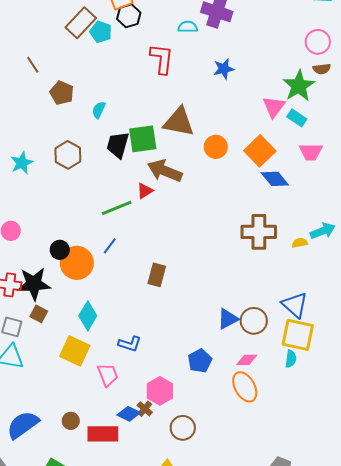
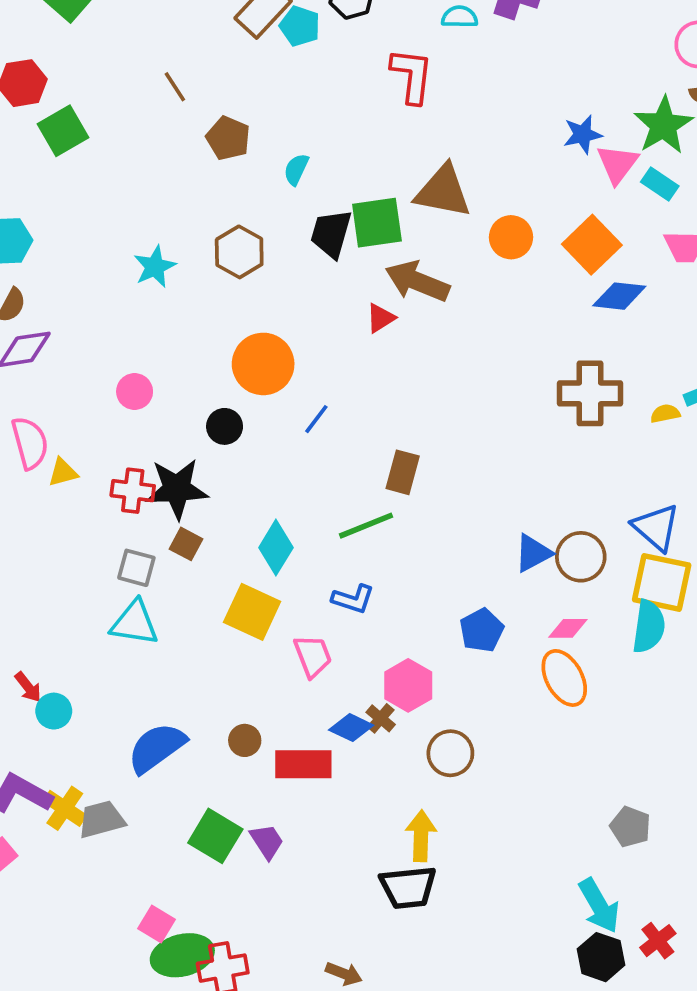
blue star: (224, 69) -> (583, 134), moved
blue diamond: (275, 179) -> (619, 296), turned -44
green line: (117, 208) -> (366, 526), moved
orange circle: (77, 263) -> (263, 364), moved
cyan semicircle: (291, 359) -> (649, 627), size x1.6

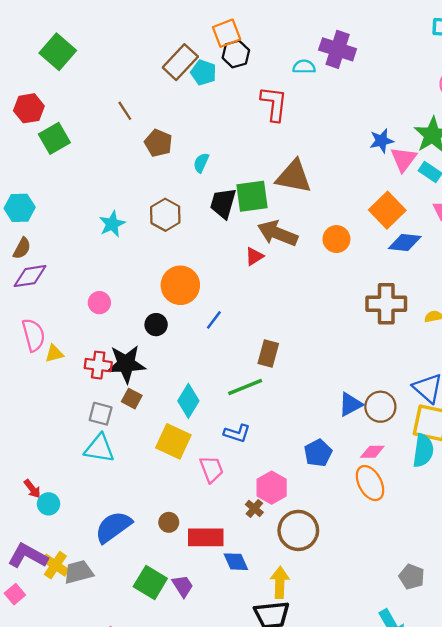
orange circle: (511, 237) -> (336, 239), moved
blue diamond: (351, 728) -> (236, 562), moved, turned 40
brown circle: (450, 753) -> (298, 530), size x1.4

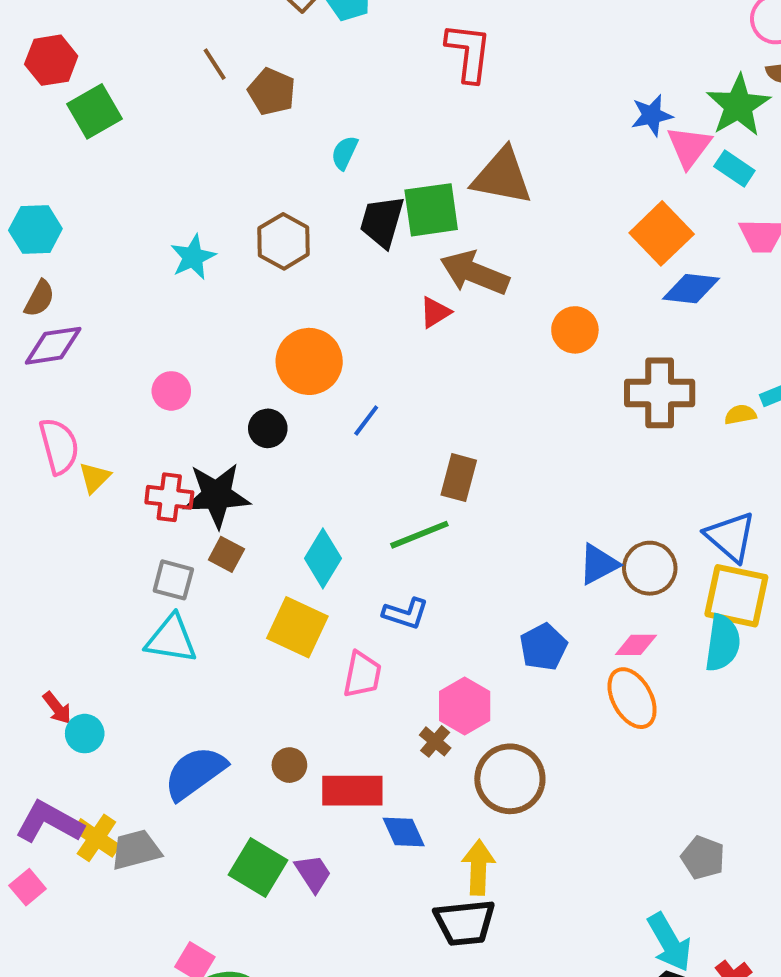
brown pentagon: (158, 143) -> (272, 92), moved
orange circle: (336, 239) -> (575, 330), moved
yellow triangle: (54, 354) -> (95, 478), turned -30
pink trapezoid: (212, 469) -> (362, 674), turned 32

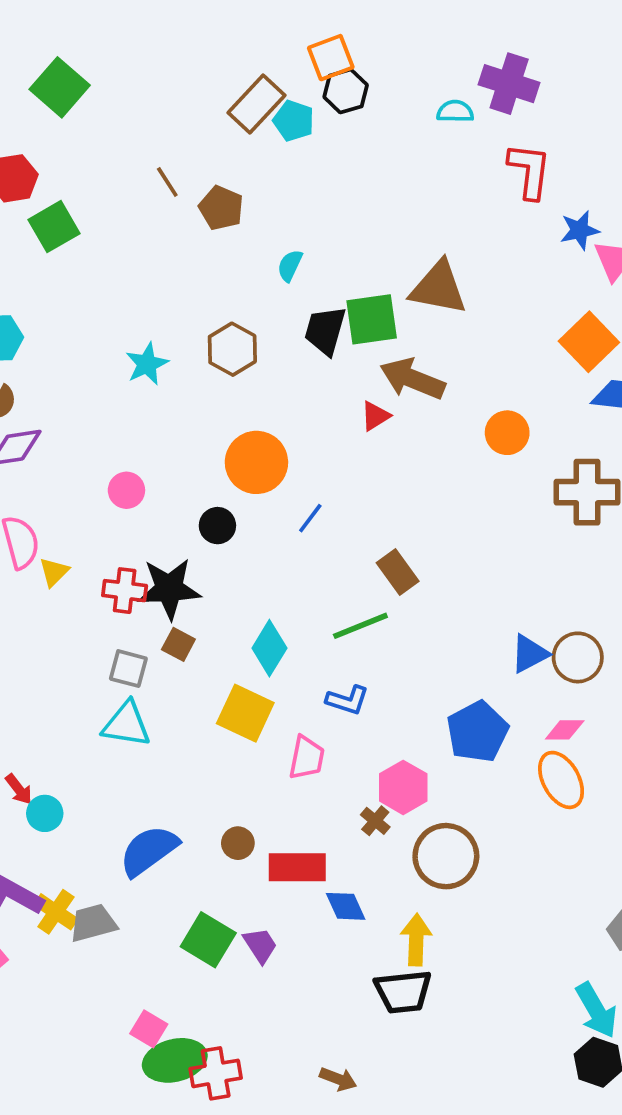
red L-shape: (469, 52) -> (529, 171), moved
brown rectangle: (459, 478) -> (398, 572), turned -51
blue pentagon: (543, 647) -> (477, 732), size x1.4

